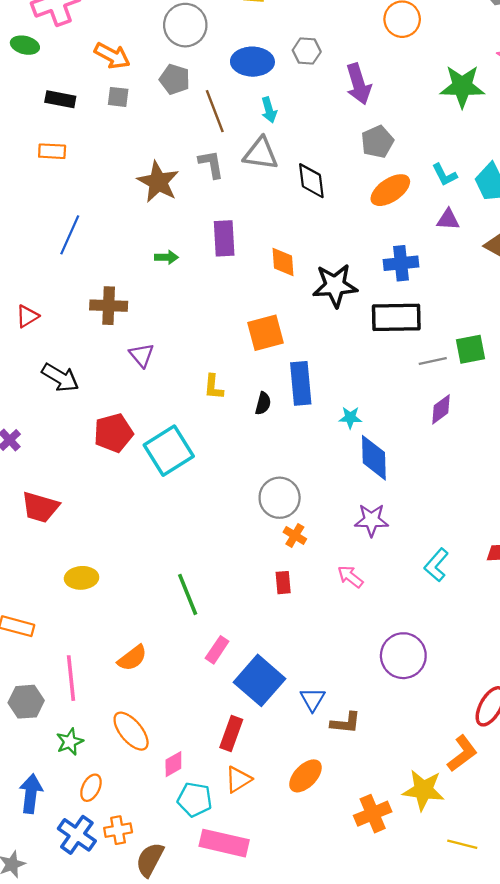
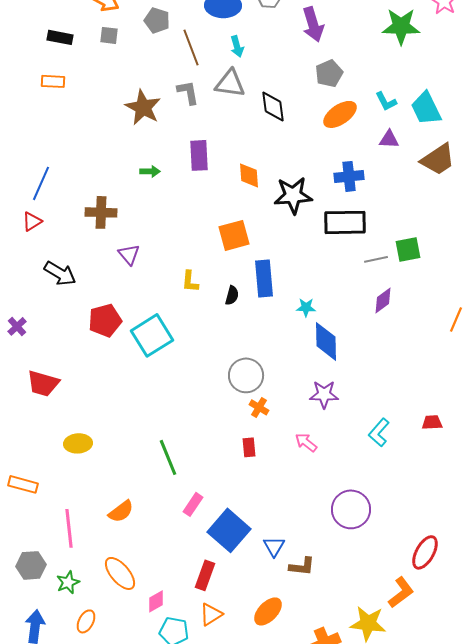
blue line: (70, 235) -> (41, 183), moved
gray hexagon: (26, 702) -> (31, 565), moved

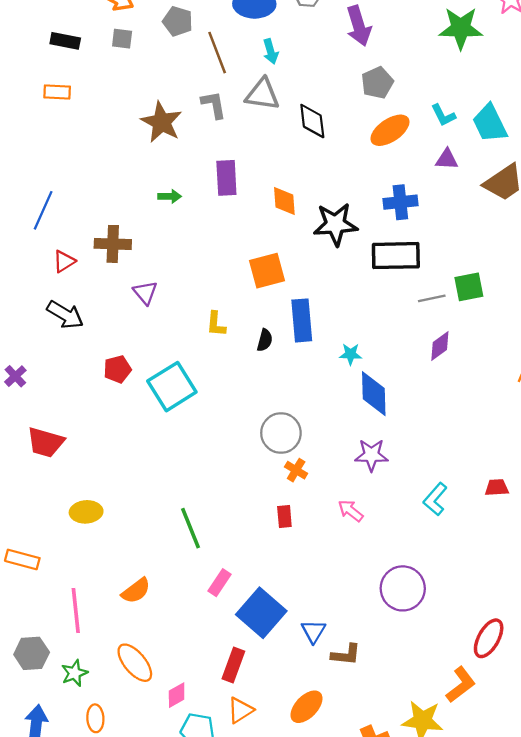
red triangle: (32, 221) -> (64, 261), moved
red pentagon: (105, 320) -> (117, 369), size x0.7
orange ellipse: (86, 621) -> (95, 718), turned -30

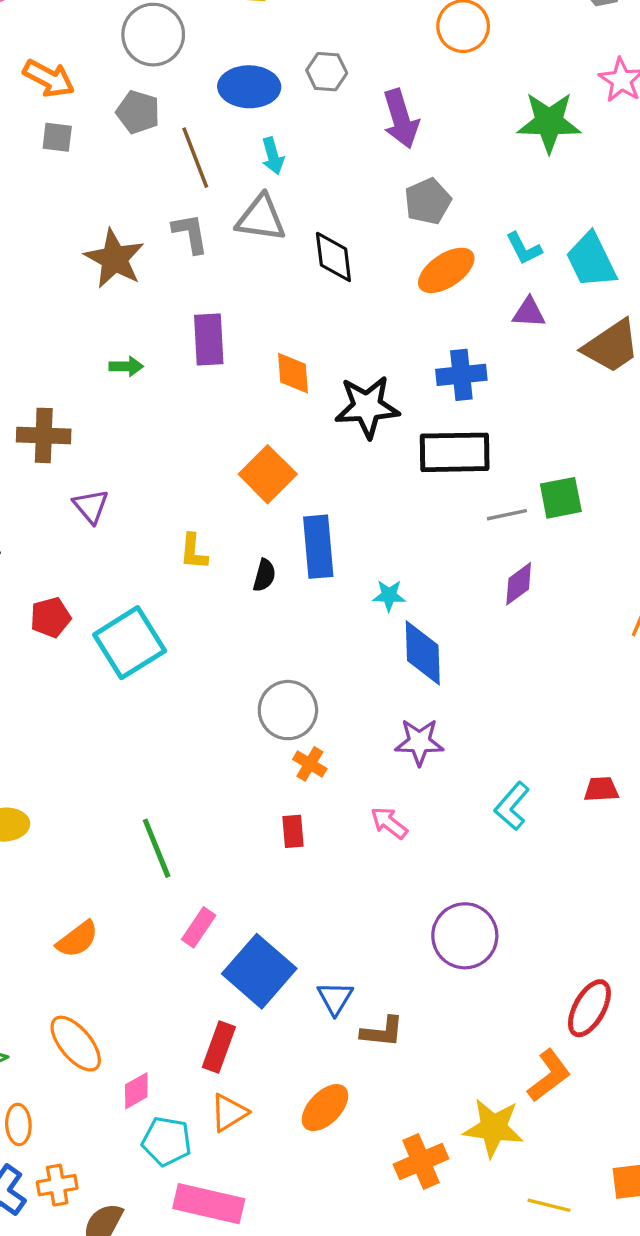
orange square: (267, 271) -> (268, 474), turned -30

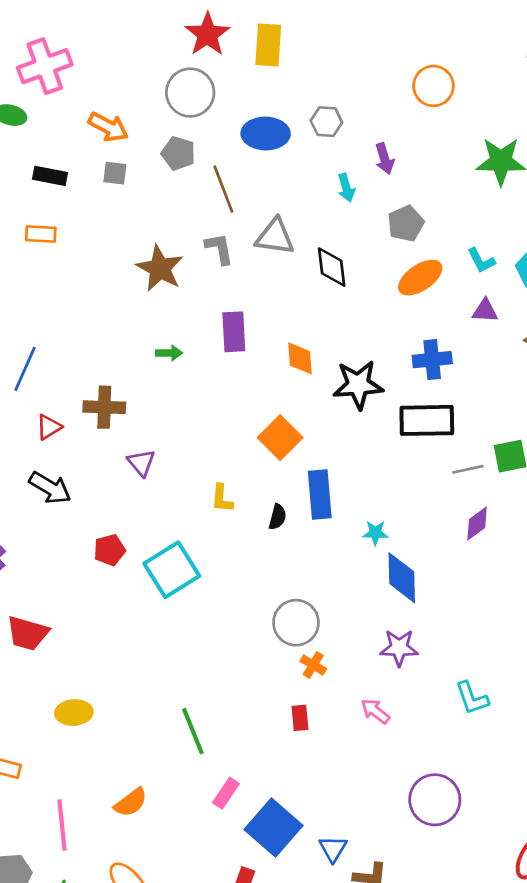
purple arrow: (401, 119) -> (385, 159), size x0.7
cyan arrow: (273, 156) -> (346, 188), moved
cyan L-shape: (512, 806) -> (472, 698), turned -60

